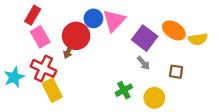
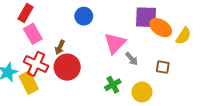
pink triangle: (114, 21) -> (115, 43), moved
red circle: (76, 36) -> (67, 67), moved
purple square: (145, 38) -> (146, 17), moved, turned -35
yellow semicircle: (198, 39) -> (184, 36), turned -48
yellow rectangle: (52, 90) -> (29, 83), moved

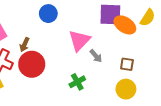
yellow semicircle: (184, 36) -> (148, 18), moved
yellow circle: (142, 92) -> (126, 89), moved

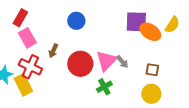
pink triangle: (79, 40) -> (106, 61), moved
red circle: (32, 64) -> (80, 64), moved

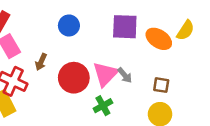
purple square: (136, 22) -> (125, 27), moved

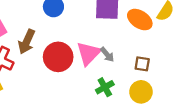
brown arrow: (41, 62) -> (27, 42), size x1.5
green cross: (103, 106) -> (105, 87), moved

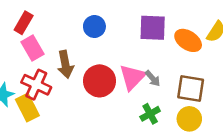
brown arrow: (27, 42) -> (65, 64), turned -35
brown square: (142, 64) -> (191, 89), size x1.6

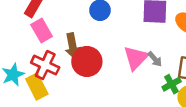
red circle: (99, 81) -> (87, 61), moved
green cross: (150, 114) -> (172, 84), moved

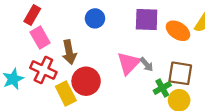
red circle: (87, 61) -> (86, 81), moved
yellow rectangle: (37, 87) -> (66, 94), moved

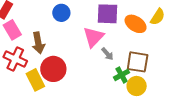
pink triangle: (129, 63) -> (93, 37), moved

